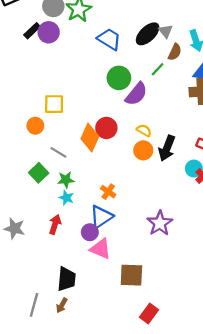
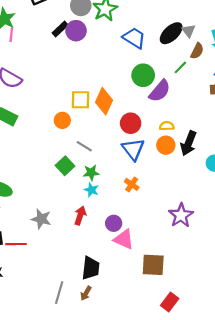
yellow semicircle: (144, 130) -> (167, 126), turned -32
orange diamond: (90, 138) -> (104, 101), moved
blue triangle: (101, 217) -> (133, 149), moved, turned -35

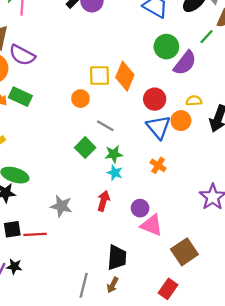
orange circle: (166, 145) -> (181, 121), moved
brown square: (153, 265) -> (184, 252), turned -35
red rectangle: (170, 302) -> (168, 289), moved

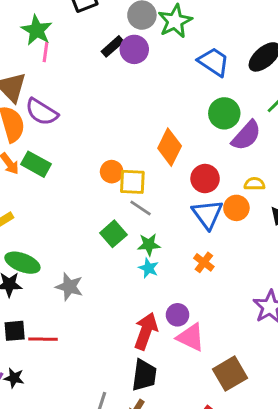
yellow square: (99, 76) -> (132, 182), moved
red arrow: (103, 201) -> (146, 331), moved, size x1.4
gray star: (61, 206) -> (69, 287), moved

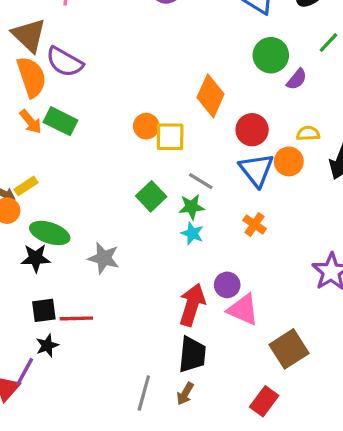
purple semicircle: (246, 136) -> (297, 79), size x0.6
gray line: (141, 208) -> (201, 181), moved
black star: (14, 378) -> (47, 346), moved, turned -30

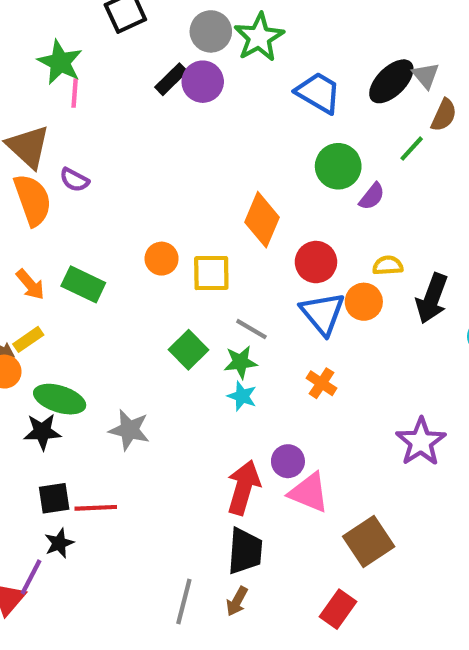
purple semicircle: (65, 62) -> (74, 180), size x0.6
green rectangle: (60, 121) -> (83, 284), moved
orange arrow: (31, 122) -> (30, 285), moved
orange circle: (146, 126) -> (162, 259), moved

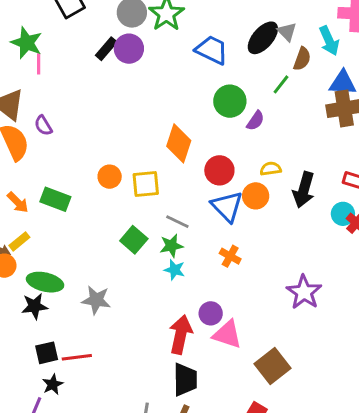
purple semicircle: (74, 180) -> (43, 126), turned 35

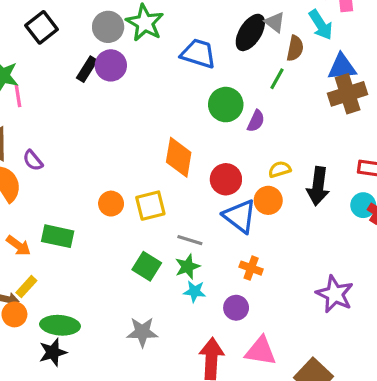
gray star: (96, 300) -> (142, 332), moved
purple circle: (211, 313) -> (236, 308), moved

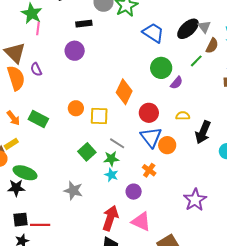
purple circle: (111, 65) -> (75, 51), moved
black rectangle: (87, 69) -> (84, 24), turned 35
orange circle: (268, 200) -> (167, 145), moved

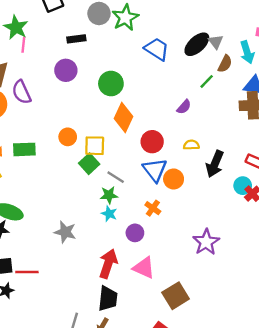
green circle: (161, 68) -> (111, 84), moved
purple semicircle: (36, 69) -> (21, 92), size x1.5
green rectangle: (38, 119) -> (24, 149), turned -30
green square: (87, 152) -> (89, 164), moved

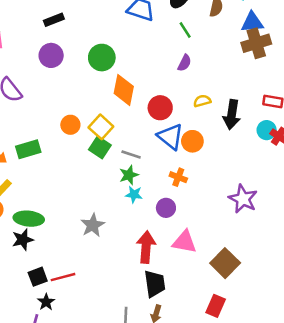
green line: (207, 81) -> (185, 30), moved, turned -63
yellow square: (95, 146) -> (101, 127), turned -35
gray star: (65, 232) -> (93, 225), turned -30

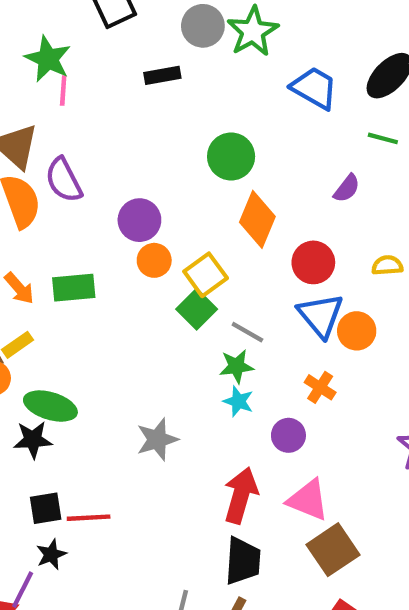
green line: (185, 30) -> (383, 138), turned -54
purple circle: (51, 55) -> (139, 220), moved
purple semicircle: (184, 63) -> (347, 188), moved
brown square: (225, 263) -> (333, 550), moved

